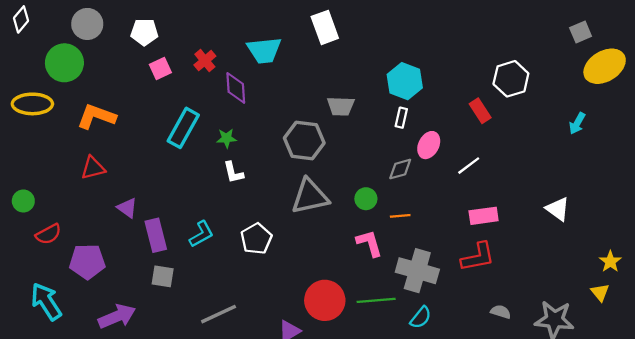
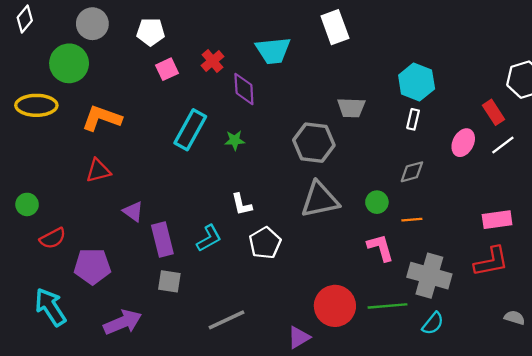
pink ellipse: (429, 145) -> (463, 143), moved
white line: (469, 166) -> (503, 145), moved
white L-shape: (233, 172) -> (242, 204), moved

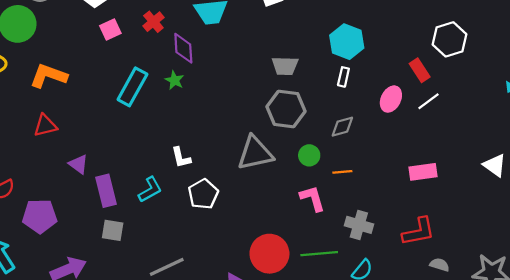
green star: (235, 140) -> (174, 80), moved, turned 30
gray hexagon: (314, 143) -> (286, 109), moved
red L-shape: (491, 262) -> (419, 232), moved
gray cross: (429, 276) -> (359, 225), size x0.7

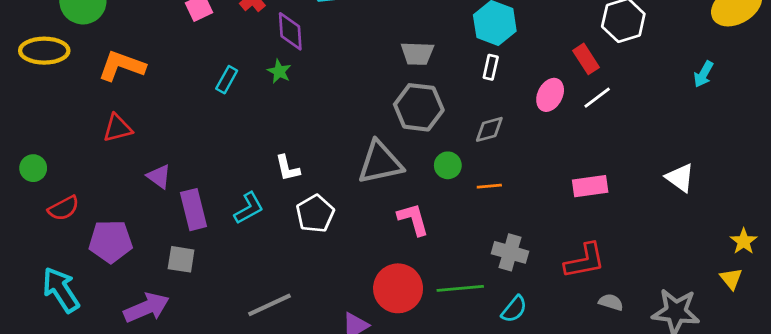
cyan rectangle: (132, 87) -> (227, 80), size x0.6
pink L-shape: (313, 198) -> (413, 219), moved
gray square: (113, 230) -> (181, 259), moved

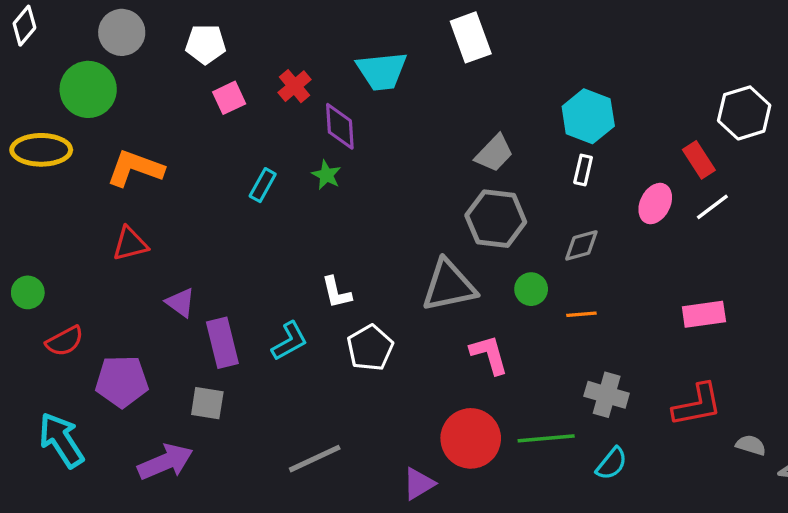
gray trapezoid: (417, 53) -> (494, 153), turned -48
gray semicircle: (611, 302) -> (751, 445), moved

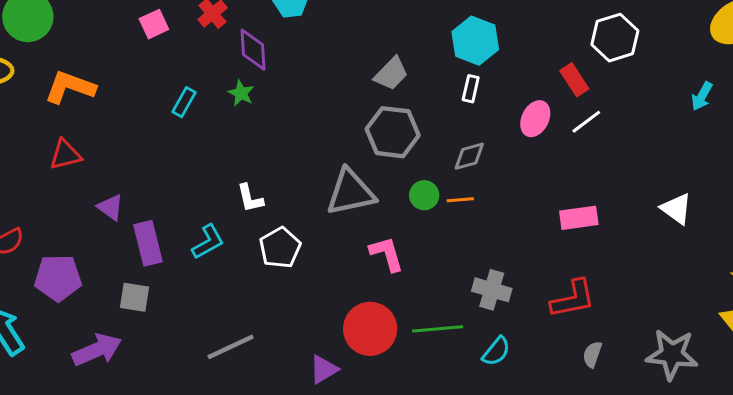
orange line: (581, 314) -> (460, 200), moved
gray semicircle: (751, 445) -> (592, 354), moved, turned -88

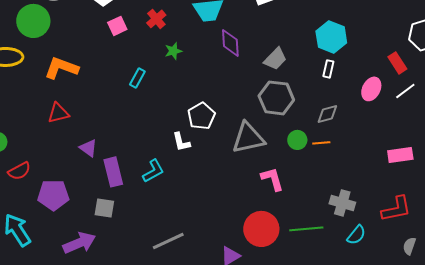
purple diamond: (253, 50) -> (230, 43), moved
green star: (241, 93) -> (173, 51), moved, turned 30
white pentagon: (280, 248) -> (201, 116), moved
cyan semicircle: (496, 351) -> (356, 235), moved

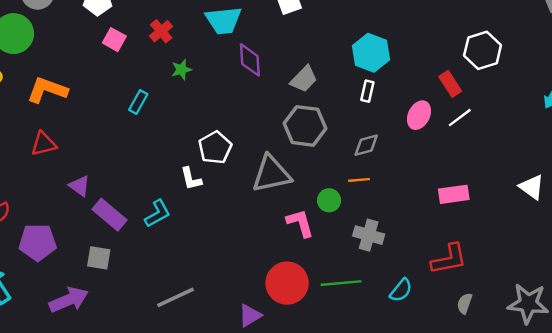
pink square: (117, 26) -> (114, 40), turned -36
green circle: (297, 140) -> (329, 200), moved
purple rectangle: (113, 172) -> (110, 215), turned -36
gray cross: (342, 203) -> (369, 235), moved

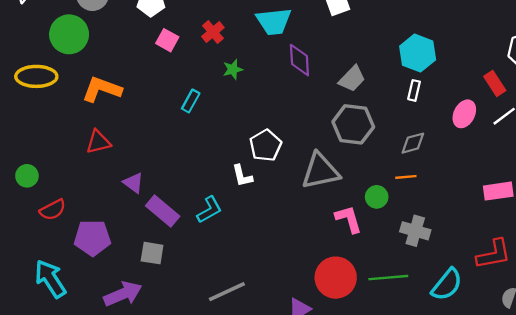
cyan semicircle: (401, 290) -> (447, 285), size x1.4

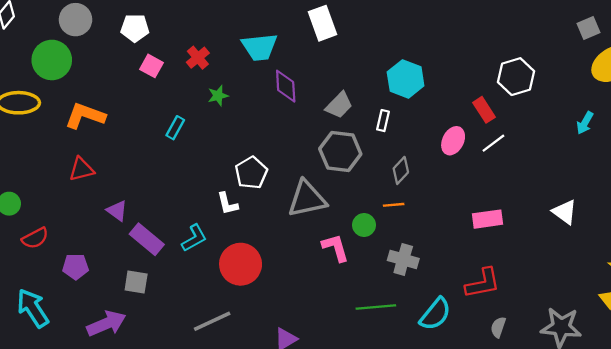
white rectangle: (414, 90) -> (383, 121), moved
gray diamond: (413, 143) -> (401, 170), turned -32
purple pentagon: (92, 238) -> (76, 267), size x0.7
red circle: (336, 278) -> (241, 264), moved

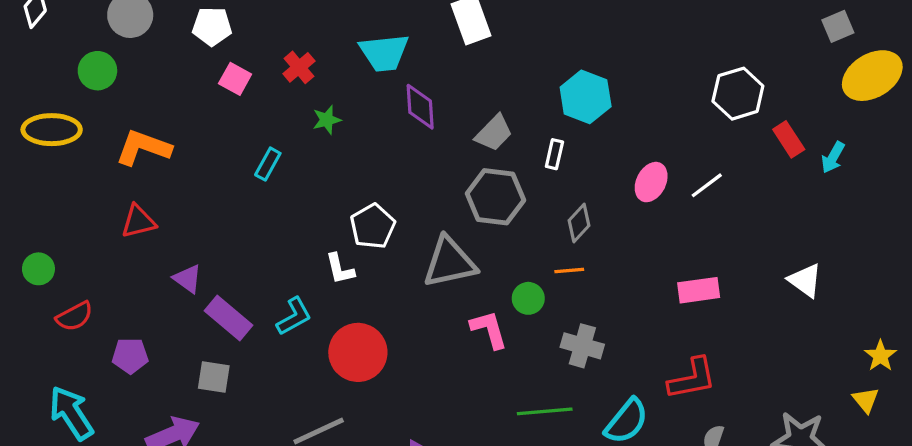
green circle: (52, 60) -> (97, 71), size x0.7
red rectangle: (484, 110) -> (789, 139), moved

